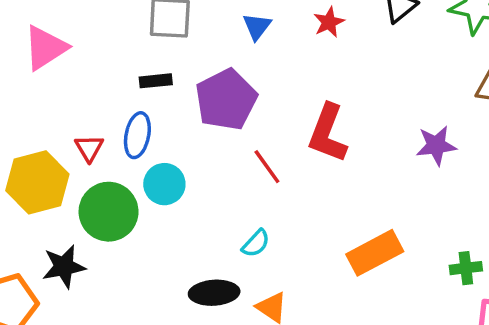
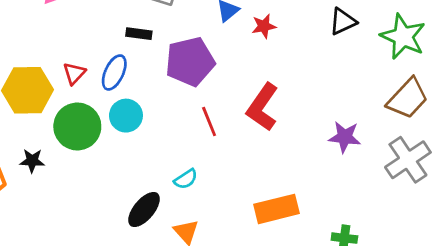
red star: (329, 22) -> (264, 26), moved
black star: (64, 267) -> (32, 161), size x0.7
black ellipse: (214, 293) -> (144, 209), turned -60

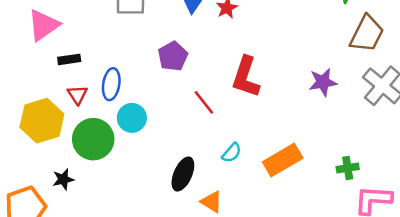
black rectangle: (139, 34) -> (69, 59), moved
purple pentagon: (190, 62) -> (173, 56), size x0.7
cyan semicircle: (186, 179) -> (232, 153), moved
black ellipse: (144, 209) -> (183, 174), moved

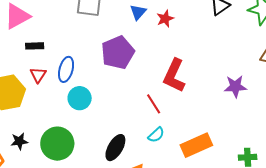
purple pentagon: (173, 56) -> (118, 53), size x1.4
red line: (204, 102) -> (154, 104), moved
green circle: (93, 139) -> (57, 144), moved

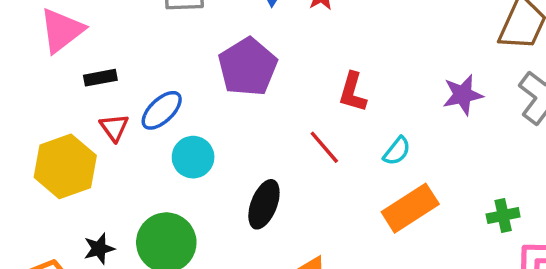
blue ellipse: (66, 69) -> (162, 110), turned 40
red L-shape: (174, 76) -> (353, 92), size x0.7
cyan semicircle: (156, 135) -> (397, 151), moved
black ellipse: (115, 148) -> (264, 204), moved

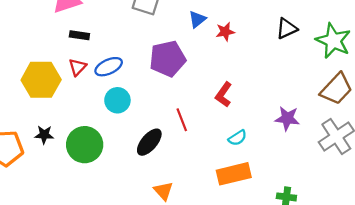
red line: (324, 147) -> (182, 120), moved

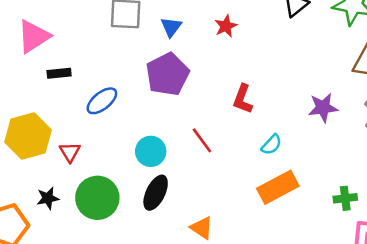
blue triangle: (197, 19) -> (171, 27), moved
red triangle: (78, 67) -> (70, 152), moved
cyan circle: (117, 100) -> (151, 151), moved
black ellipse: (149, 142) -> (156, 193), moved

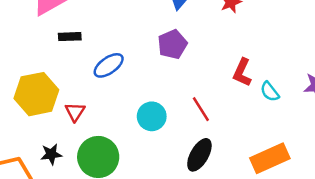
purple pentagon: (167, 74) -> (172, 44), size x0.7
cyan semicircle: (271, 145) -> (270, 92), moved, turned 95
black ellipse: (156, 193) -> (199, 155), moved

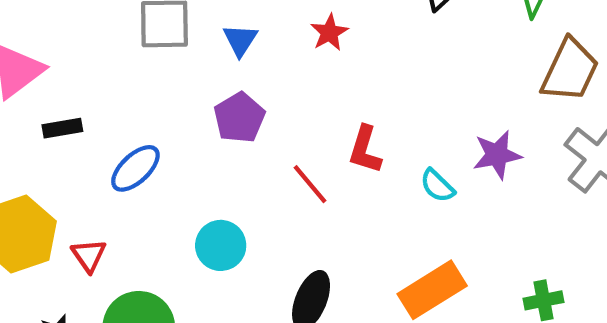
cyan semicircle: (270, 92) -> (437, 186), moved
red line: (201, 109) -> (310, 184), moved

